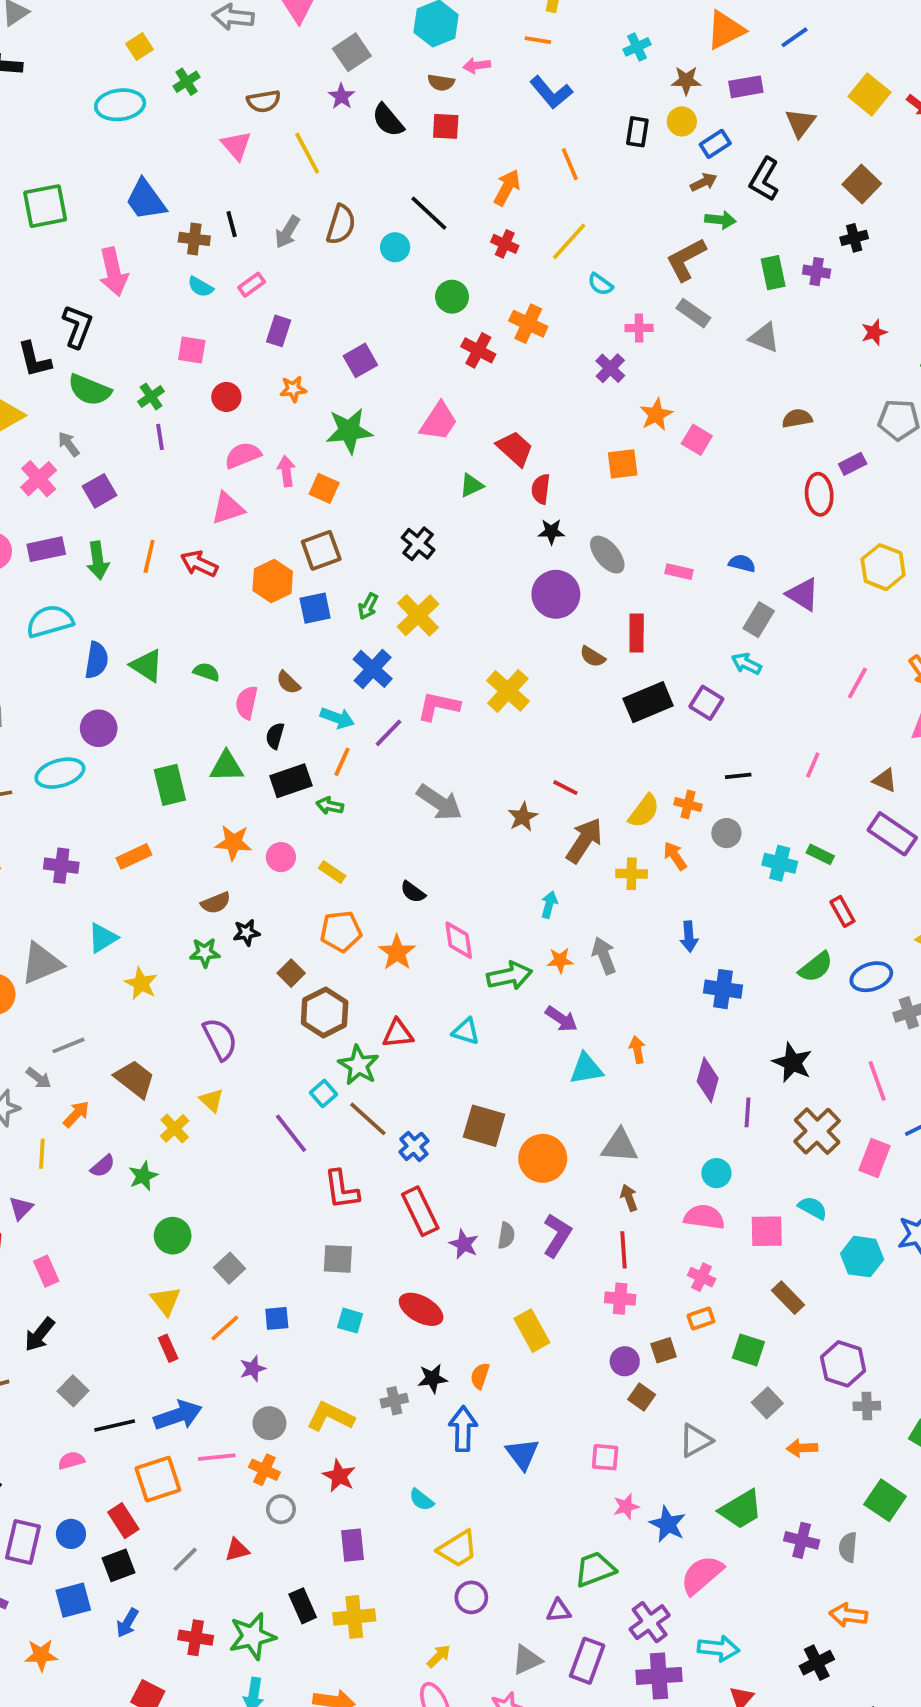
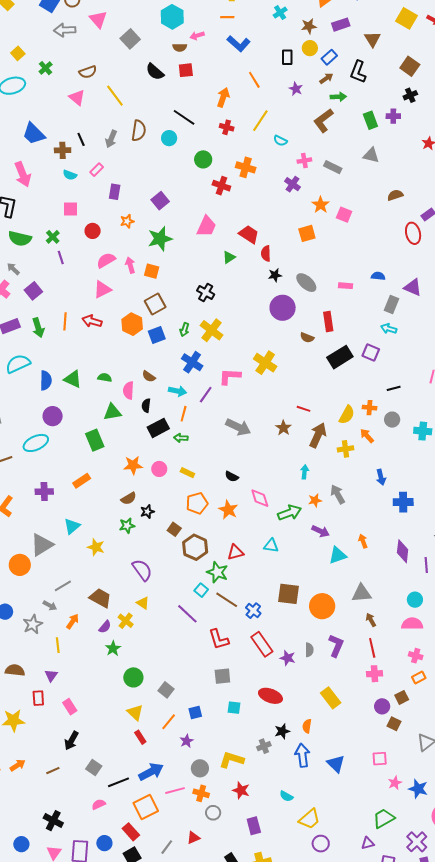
purple star: (341, 96) -> (296, 89), moved
gray rectangle: (693, 313) -> (333, 167), moved
green triangle: (227, 766) -> (112, 412), moved
purple semicircle: (103, 1166) -> (105, 627), moved

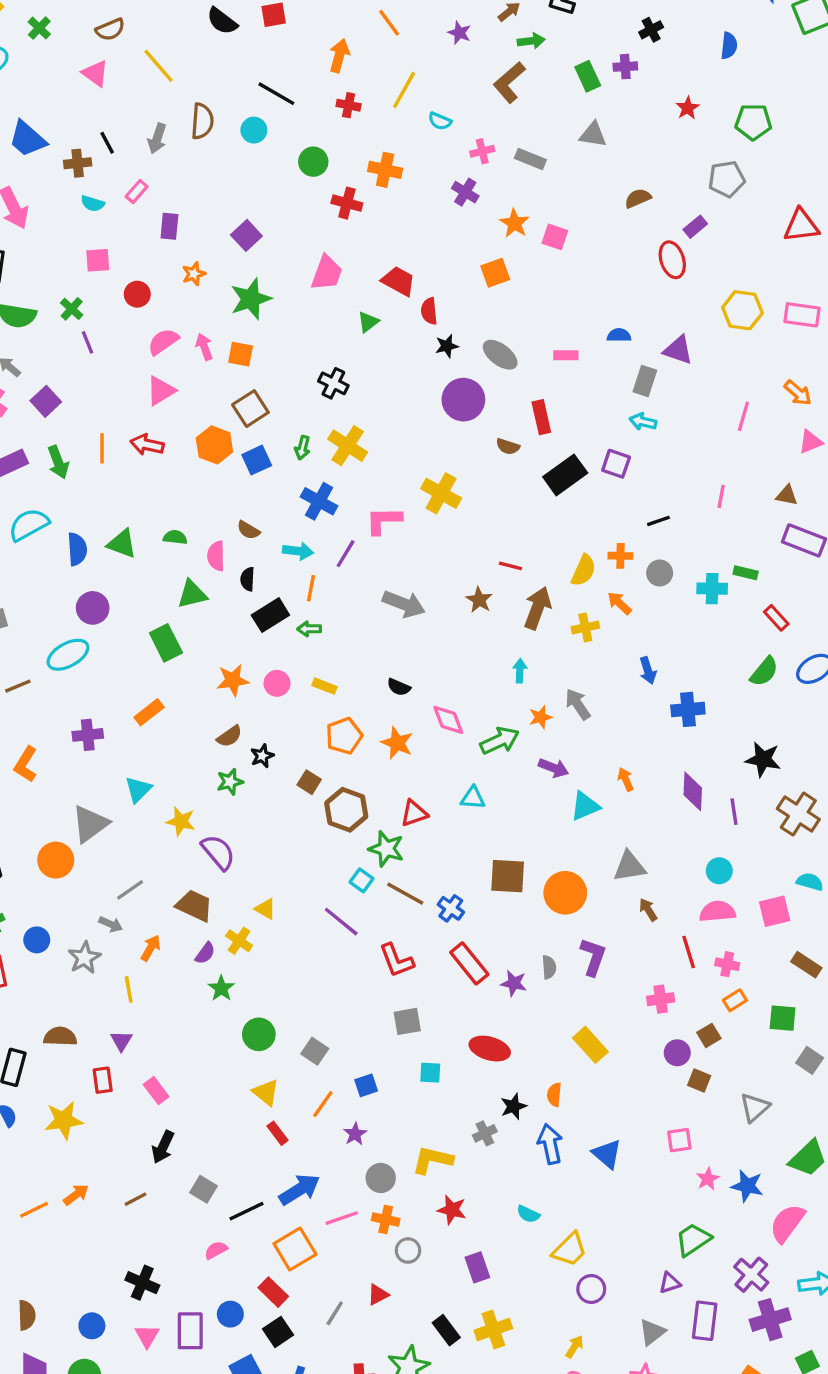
purple semicircle: (142, 570) -> (218, 852), moved
red line: (372, 648) -> (689, 952), moved

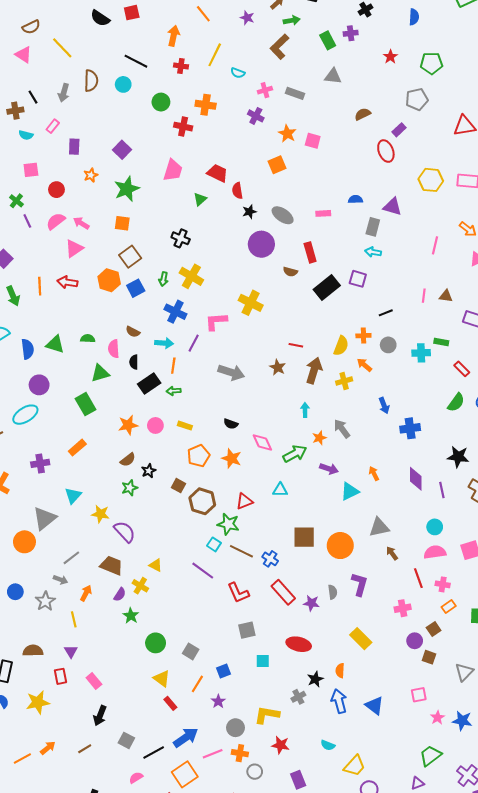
pink semicircle: (163, 342) -> (56, 221), moved
pink arrow: (204, 347) -> (81, 223), moved, turned -35
brown triangle: (787, 495) -> (446, 296), moved

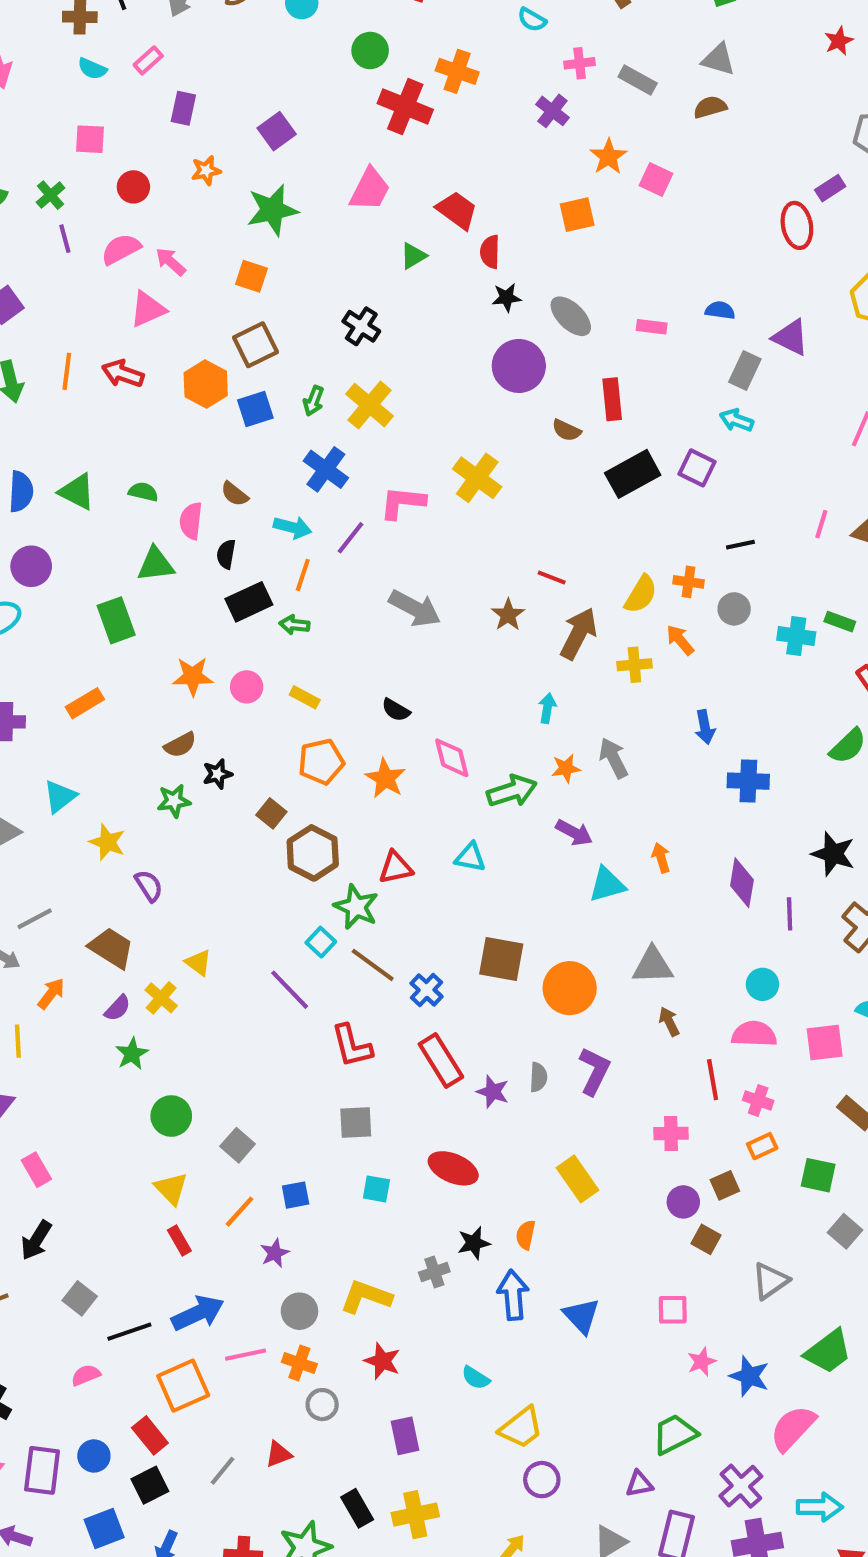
brown semicircle: (363, 114) -> (710, 107), moved
red cross: (183, 127) -> (405, 107), size x1.4
purple semicircle: (125, 532) -> (149, 886), size x0.7

